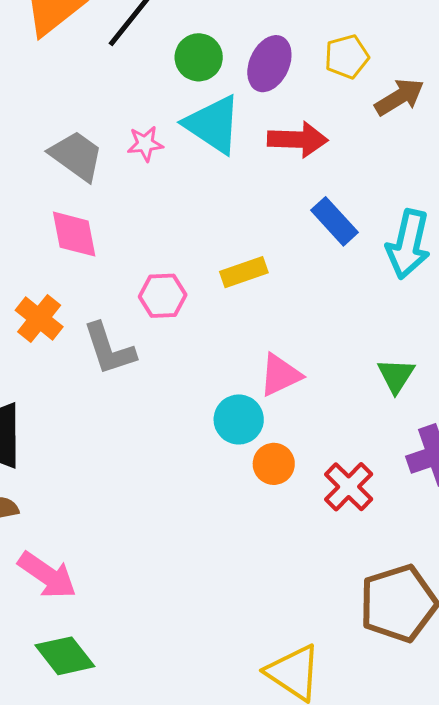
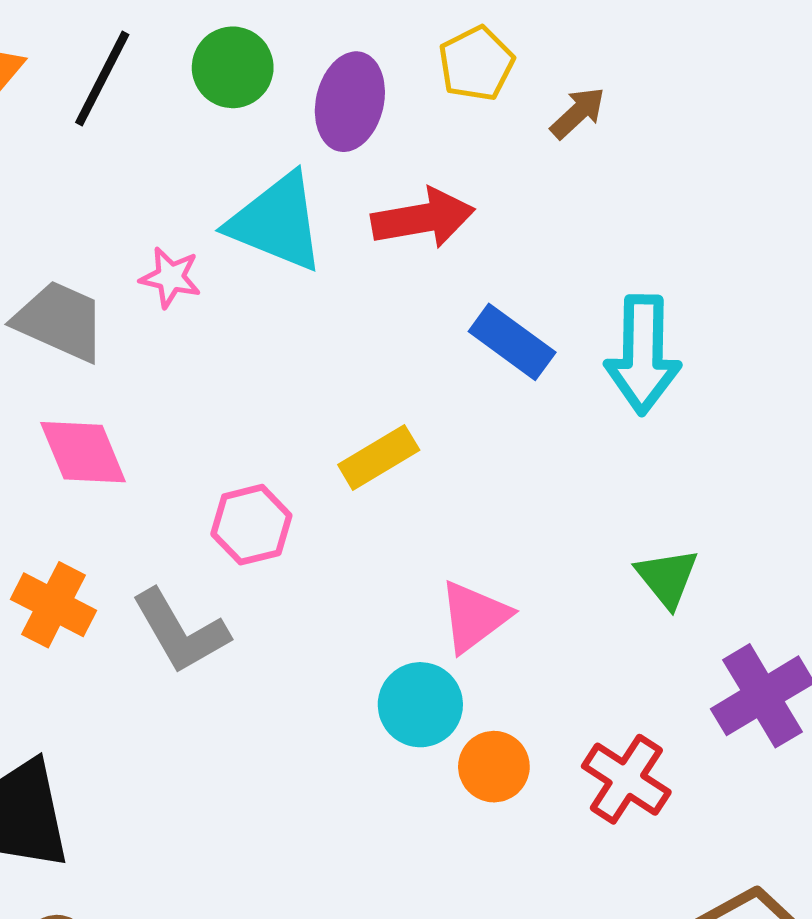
green circle: (199, 57) -> (233, 67), moved
brown arrow: (399, 97) -> (578, 113), size x0.7
pink star: (145, 144) -> (170, 277), turned 30

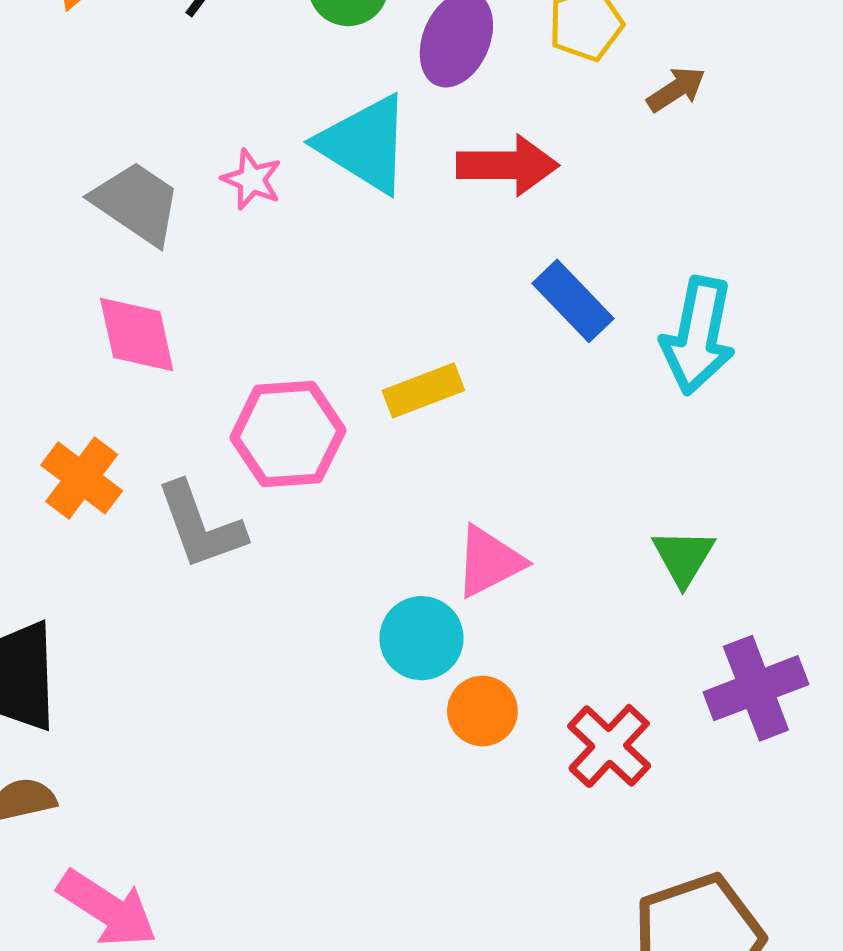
pink hexagon: (251, 525) -> (288, 434), size x1.4

